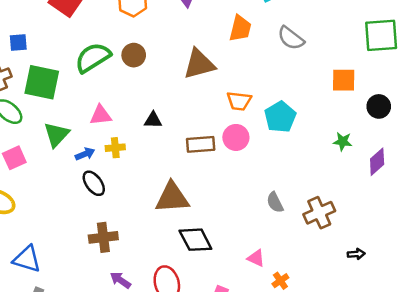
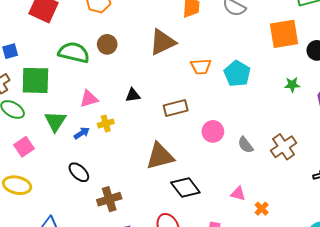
green semicircle: (93, 58) -> (74, 53), turned 56
orange square: (344, 80) -> (284, 34), size x1.4
pink circle: (236, 137) -> (213, 131), moved
black ellipse: (94, 183) -> (79, 172), moved

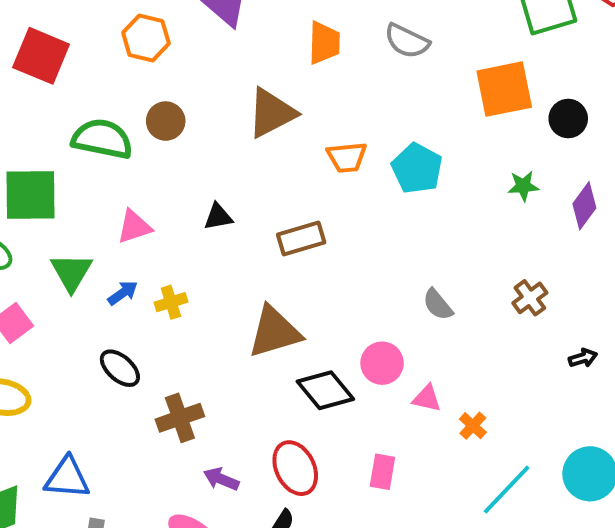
yellow cross: (106, 123) -> (171, 302), moved
pink circle: (213, 131) -> (382, 363), moved
brown cross: (284, 147) -> (530, 298), moved, size x0.7

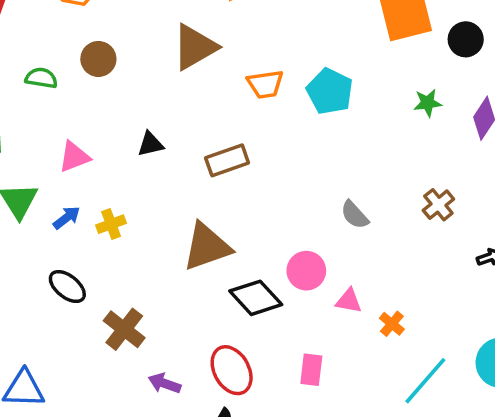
green semicircle: (102, 139) -> (41, 78), size x0.6
brown cross: (180, 418) -> (124, 329), turned -30

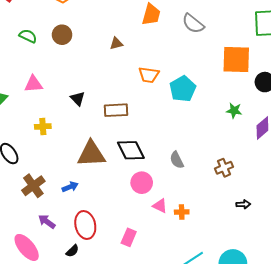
brown triangle: (195, 47) -> (116, 43), size x0.5
black triangle: (150, 144) -> (78, 99), moved, turned 42
blue arrow: (67, 218) -> (70, 187), moved
black diamond: (256, 298) -> (131, 150), moved
orange cross: (392, 324) -> (182, 212), moved, turned 32

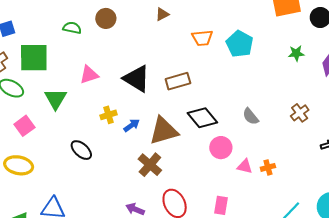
black triangle: (78, 99) -> (137, 79), size x1.8
brown cross: (33, 186) -> (150, 165), moved
blue arrow: (70, 187) -> (132, 125), moved

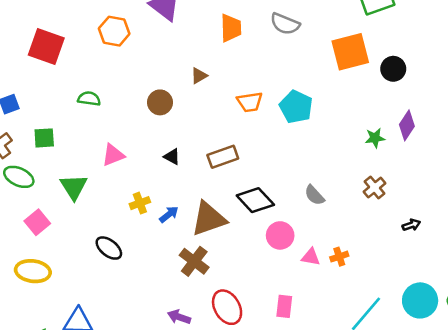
brown circle: (106, 18) -> (160, 102), moved
green star: (296, 53) -> (375, 138), moved
green square: (34, 58) -> (44, 138), size x0.6
black triangle: (137, 79) -> (172, 157), size x0.5

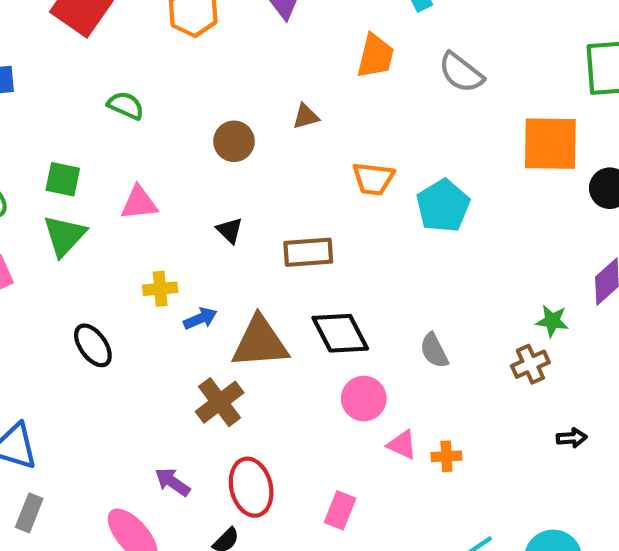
green square: (44, 138) -> (63, 179), moved
green star: (375, 138) -> (552, 321), moved

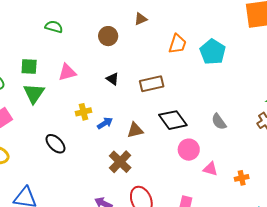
orange trapezoid: (373, 179) -> (177, 44), turned -70
brown triangle: (260, 342) -> (135, 130), size x0.6
orange cross: (446, 456) -> (242, 178), moved

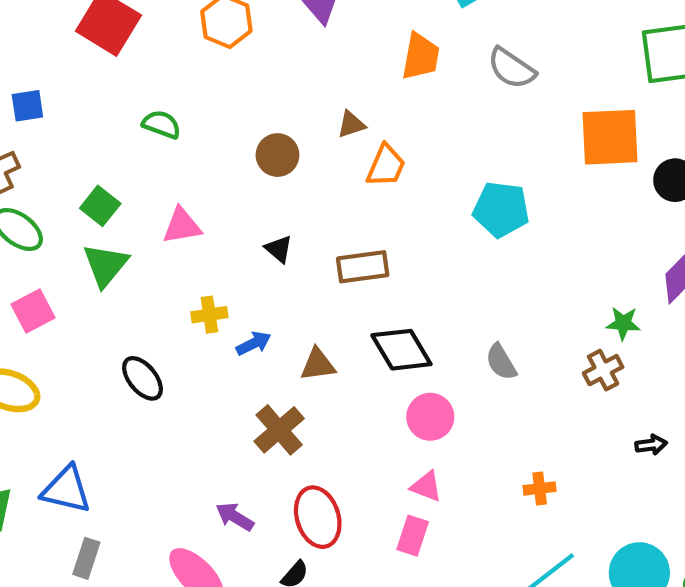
orange trapezoid: (177, 44) -> (386, 166), moved
cyan pentagon: (213, 52) -> (501, 209), turned -30
green square: (29, 67) -> (100, 206), turned 30
pink triangle: (210, 169) -> (426, 486), moved

